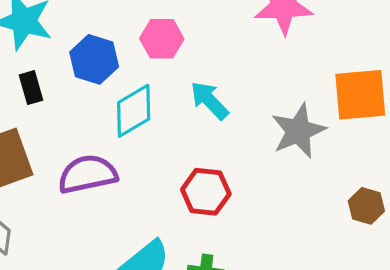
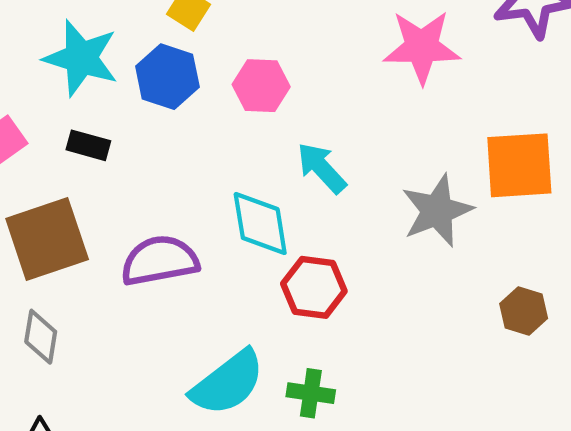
blue hexagon: (94, 59) -> (167, 77), moved
black rectangle: (31, 88) -> (88, 145), turned -60
cyan diamond: (134, 111) -> (260, 224), moved, turned -70

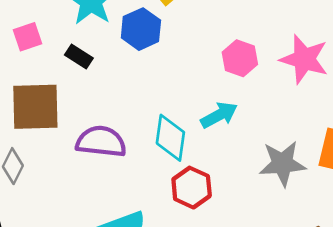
pink hexagon: (261, 86) -> (240, 58), moved
cyan arrow: (322, 168) -> (219, 115), turned 87

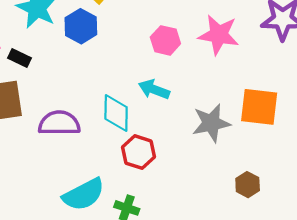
black rectangle: (79, 57) -> (20, 58), moved
cyan arrow: (219, 115) -> (154, 89), turned -124

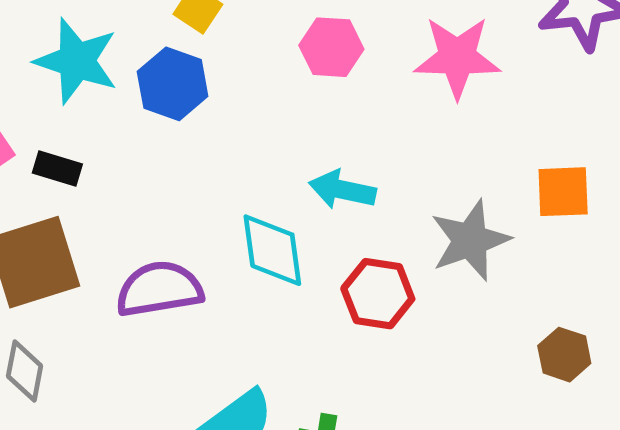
pink hexagon: (165, 40) -> (331, 47), moved
orange square: (259, 107) -> (563, 192), size x0.7
red hexagon: (138, 152) -> (378, 294), moved

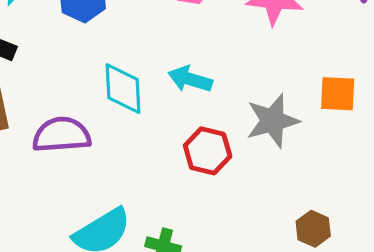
cyan diamond: (272, 250) -> (123, 89), moved
brown hexagon: (564, 355) -> (313, 229), moved

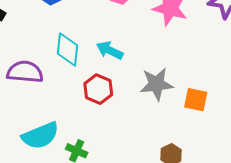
orange square: (338, 94) -> (196, 100), moved
red hexagon: (208, 151) -> (98, 89), moved

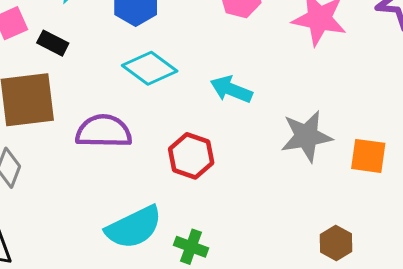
cyan diamond: (67, 50) -> (150, 68), moved, turned -56
red hexagon: (98, 89) -> (191, 156), moved

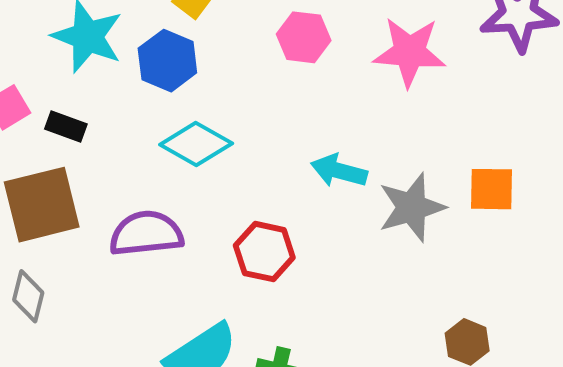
cyan arrow: (231, 89) -> (339, 171), moved
orange square: (368, 156) -> (491, 189), moved

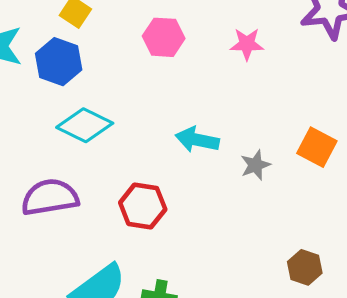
pink star: (410, 52) -> (247, 44), size x0.6
orange square: (491, 189) -> (317, 147), turned 30
gray star: (412, 207) -> (255, 165), size x0.6

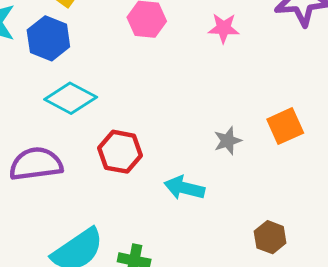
cyan arrow: (197, 140) -> (184, 188), moved
orange square: (317, 147) -> (285, 126), turned 36
red hexagon: (143, 206) -> (120, 152), moved

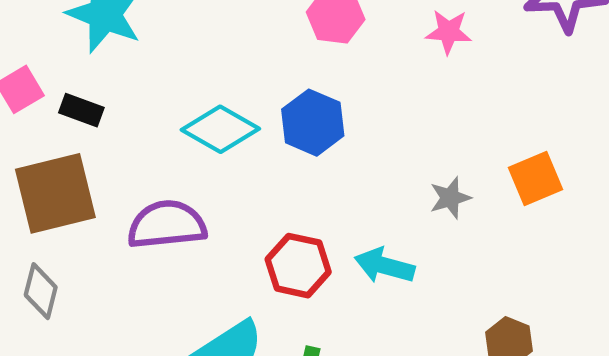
blue hexagon: (48, 38) -> (313, 123), moved
red hexagon: (120, 152) -> (298, 266), moved

